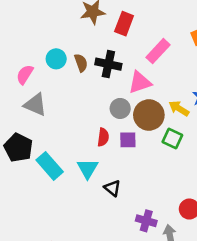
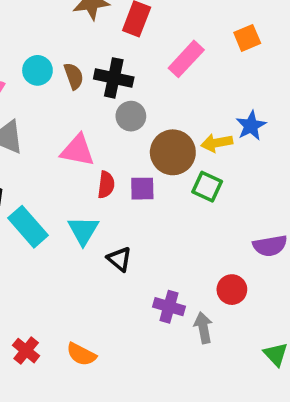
pink triangle: (140, 82) -> (78, 150), moved, turned 30
gray circle: (120, 108) -> (131, 116), moved
yellow arrow: (179, 108) -> (217, 143), turned -42

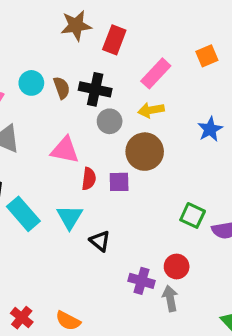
yellow arrow: (217, 143) -> (151, 110), moved
green square: (207, 187) -> (193, 215), moved
red circle: (232, 290) -> (177, 266), moved

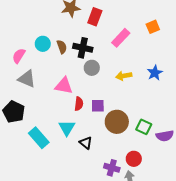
yellow arrow: (151, 110) -> (124, 76), moved
brown circle: (145, 152) -> (117, 122), moved
cyan rectangle: (23, 214) -> (39, 138), moved

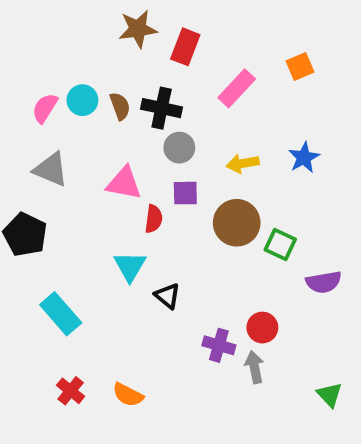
pink semicircle: (19, 56) -> (45, 108), moved
purple square: (98, 106) -> (185, 193), moved
brown circle: (117, 122) -> (237, 223), moved
green square: (144, 127) -> (280, 245), moved
cyan rectangle: (39, 138) -> (61, 314), moved

